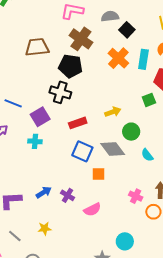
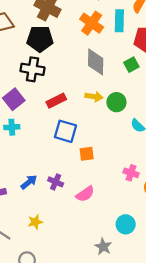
yellow arrow: (113, 112) -> (94, 97), moved, turned 35
gray diamond: (113, 149) -> (96, 62), moved, turned 45

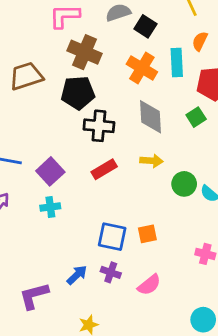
black cross: (32, 69) -> (99, 126), moved
green circle: (116, 102) -> (184, 184), moved
blue square: (65, 131) -> (112, 237), moved

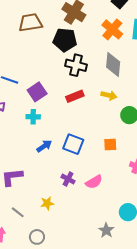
orange square: (147, 234) -> (110, 144), moved
purple cross: (111, 272) -> (68, 179), moved
blue arrow: (77, 275) -> (44, 146), moved

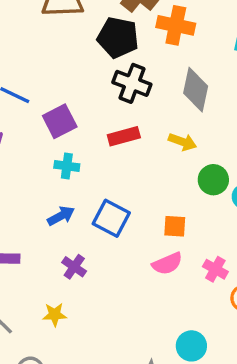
orange cross: (112, 29) -> (176, 25), moved, turned -35
cyan cross: (33, 117) -> (67, 166), moved
purple cross: (68, 179) -> (74, 267), moved
pink semicircle: (94, 182) -> (167, 264), moved

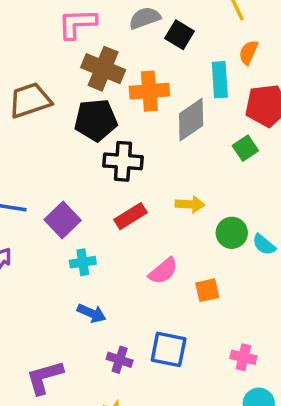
gray diamond: (196, 90) -> (191, 120), moved, turned 60
blue arrow: (61, 216) -> (92, 313), turned 68
blue square: (111, 218) -> (169, 349), moved
pink semicircle: (167, 264) -> (163, 271), moved
pink cross: (215, 269) -> (243, 357), moved

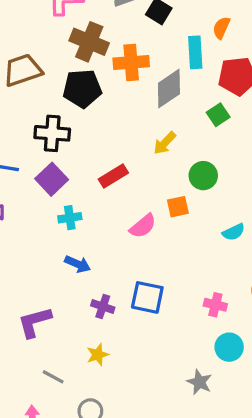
black cross: (123, 161) -> (52, 133), moved
yellow arrow: (190, 204) -> (165, 143), moved, turned 130
green circle: (232, 233) -> (203, 176), moved
cyan semicircle: (264, 245) -> (234, 232), moved, turned -65
orange square: (207, 290) -> (178, 207), moved

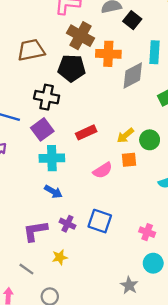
yellow arrow: (165, 143) -> (125, 135), moved
cyan cross: (70, 218) -> (52, 158), size x1.5
purple L-shape: (35, 322) -> (35, 231), moved

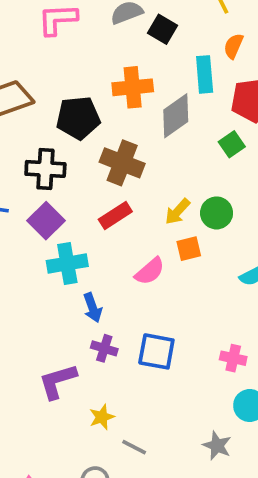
brown cross: (80, 36) -> (122, 163), moved
blue arrow: (53, 192) -> (93, 308), moved, turned 48
purple cross: (67, 224) -> (104, 348), moved
gray line: (26, 269) -> (134, 447), moved

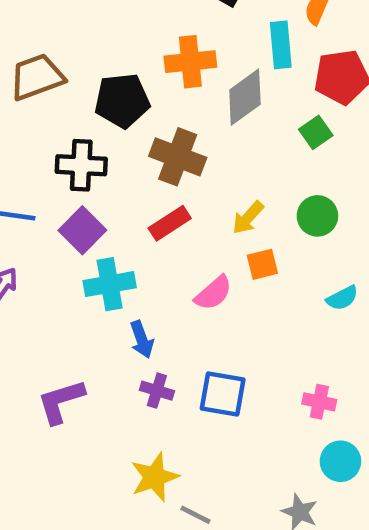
green circle: (217, 213) -> (317, 216), moved
purple L-shape: (58, 381) -> (61, 401), moved
yellow star: (102, 417) -> (154, 477), size x1.5

